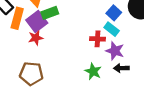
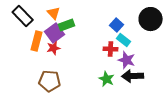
blue square: (114, 13) -> (117, 25), moved
orange rectangle: (17, 18) -> (37, 41), moved
black arrow: (121, 68) -> (133, 76), size x1.5

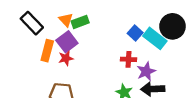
green rectangle: (67, 25) -> (80, 22), moved
cyan rectangle: (124, 40) -> (155, 38), moved, size x1.5
purple star: (127, 60) -> (146, 71), turned 30

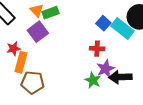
orange rectangle: (47, 51) -> (21, 62), moved
red star: (66, 58) -> (14, 49), moved
purple star: (146, 71) -> (106, 69), moved

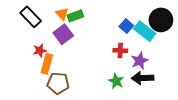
purple star: (106, 69) -> (140, 61), moved

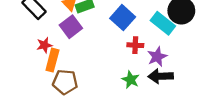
blue square: (126, 26) -> (123, 18), moved, size x1.5

